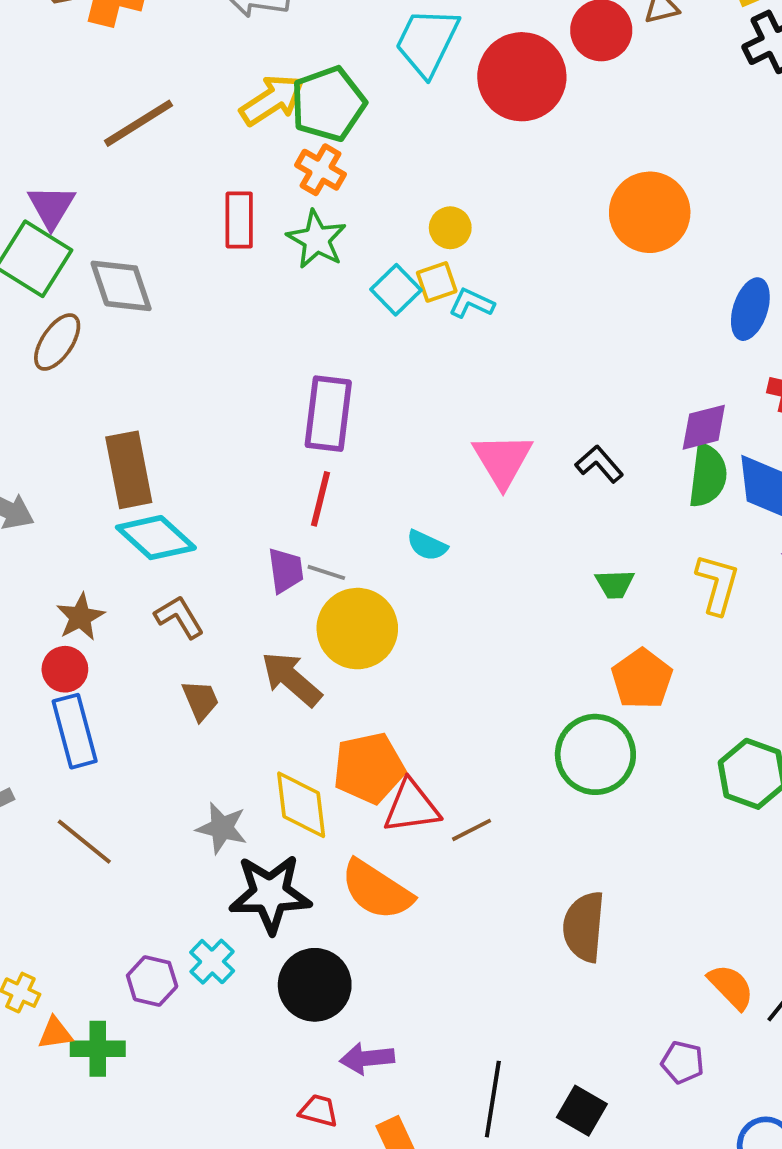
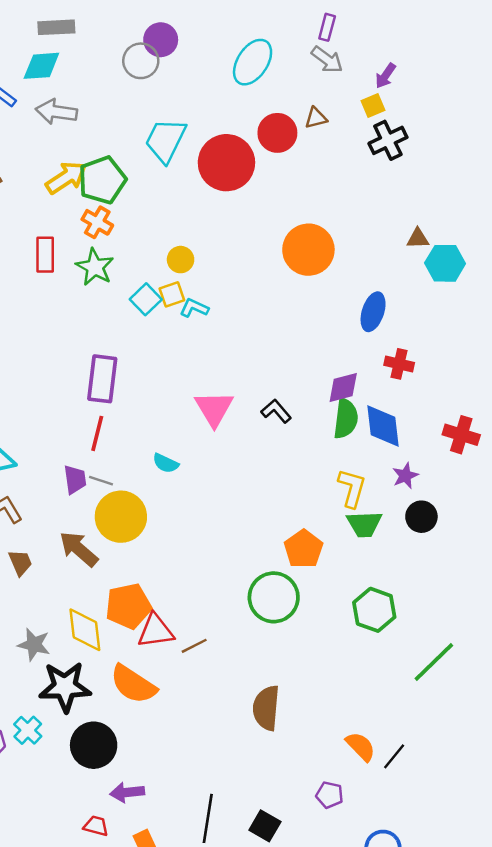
green trapezoid: (615, 584) -> (364, 524), moved, size x1.4

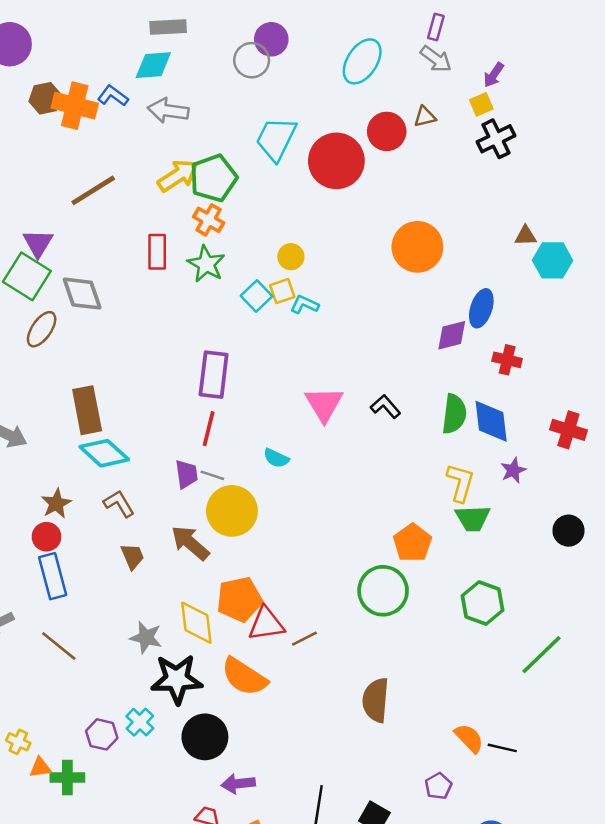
purple diamond: (343, 387) -> (452, 335), moved
black circle: (421, 517) -> (568, 531), moved
black line: (394, 756) -> (502, 748), turned 64
purple pentagon: (330, 795) -> (438, 786), turned 30

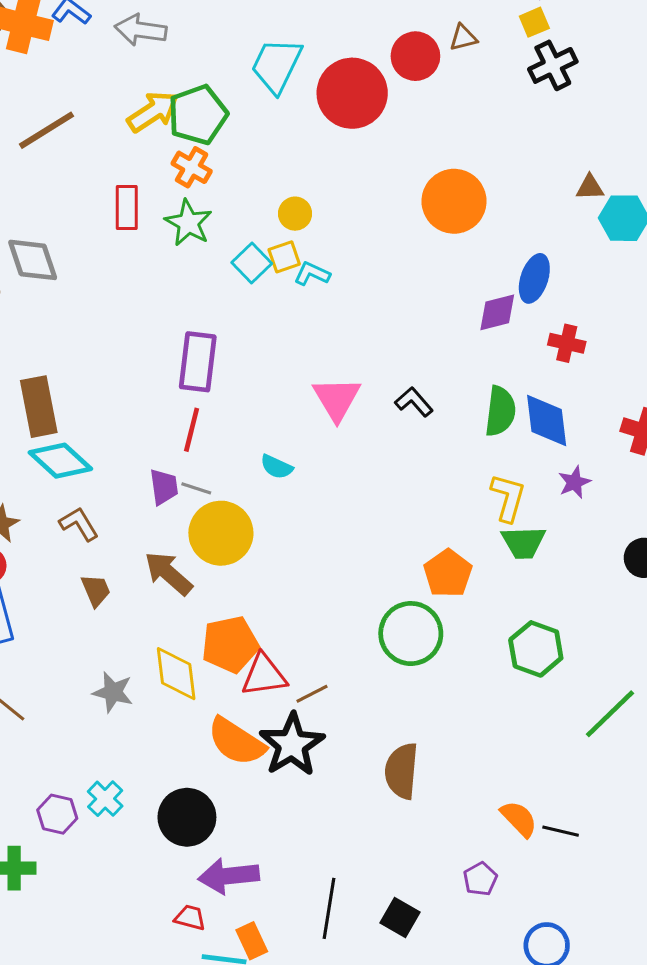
black star: (177, 679) -> (292, 745), moved, turned -30
purple arrow: (238, 784) -> (229, 876), size x1.4

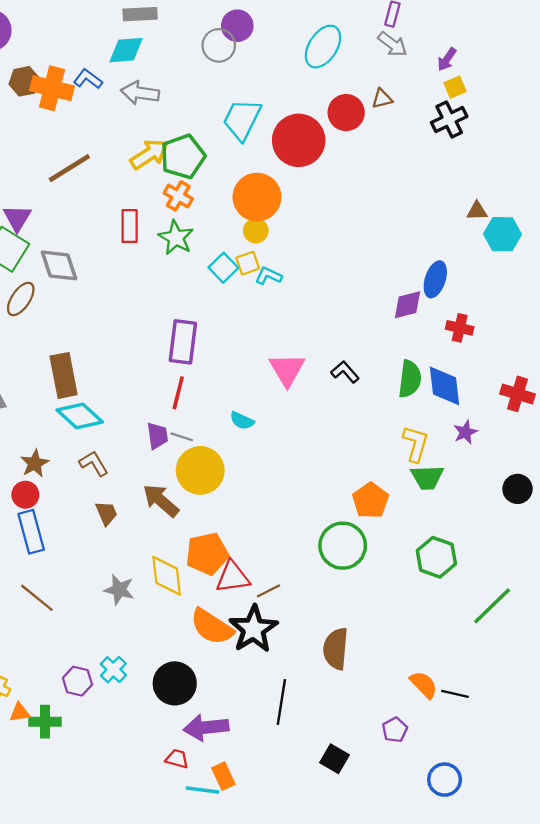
yellow square: (534, 22) -> (455, 87), moved
orange circle: (454, 201) -> (257, 197), moved
black line: (329, 908) -> (281, 702), moved

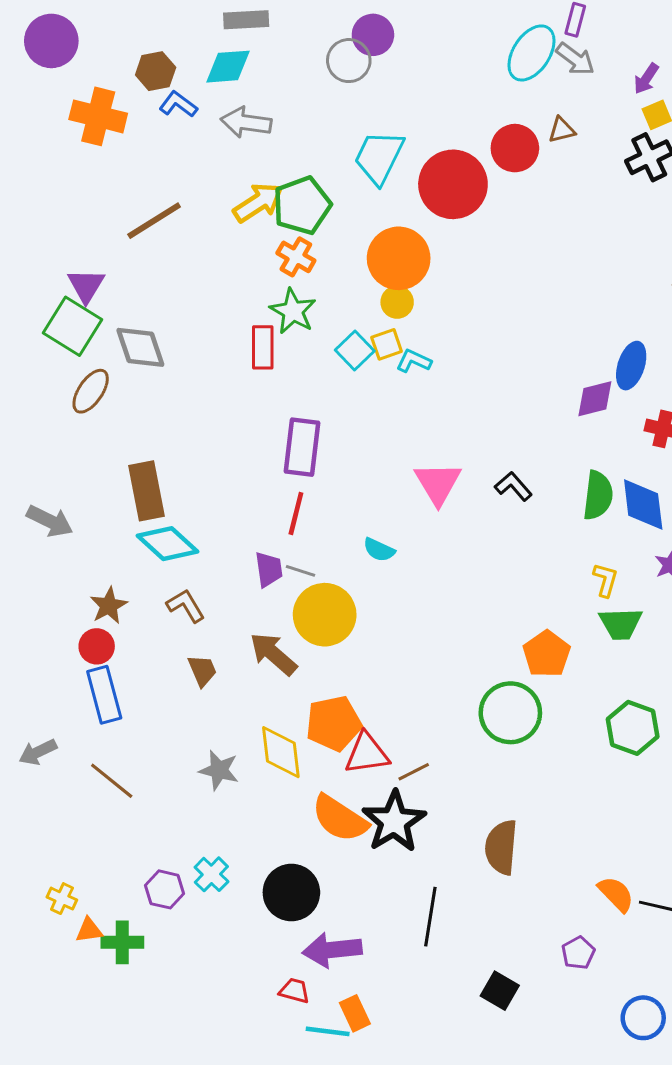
cyan ellipse: (323, 47) -> (531, 53), moved
brown hexagon: (24, 81) -> (156, 71), moved
orange cross: (52, 88) -> (98, 116), moved
red rectangle: (130, 226) -> (263, 347), moved
yellow L-shape: (416, 444) -> (605, 580), size x0.7

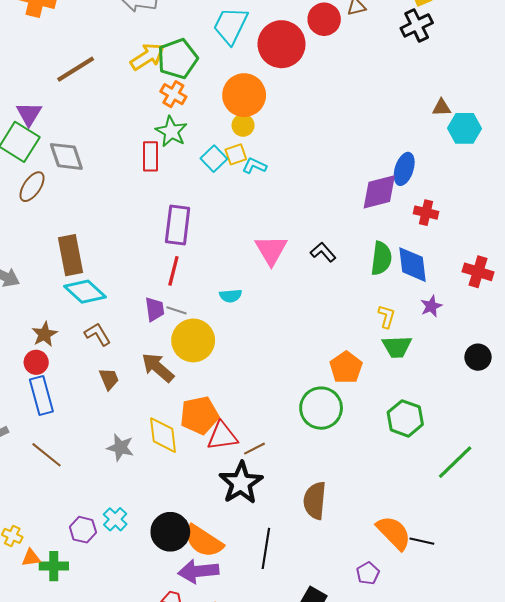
purple diamond: (595, 399) -> (379, 192), size x1.4
cyan semicircle: (379, 550) -> (231, 296), turned -30
orange semicircle: (340, 819) -> (204, 541), moved
orange semicircle: (616, 894) -> (394, 533), size x1.4

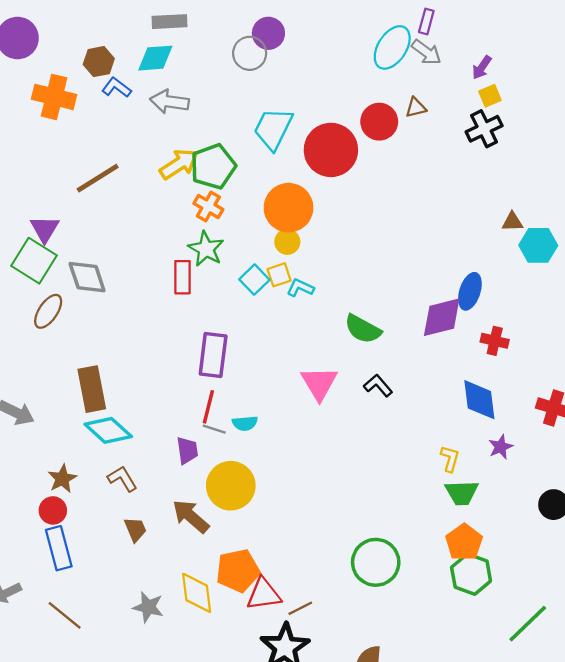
green semicircle: (381, 258) -> (363, 329), moved, turned 112
cyan semicircle: (231, 296) -> (245, 423), moved
gray line: (177, 310) -> (214, 429), moved
orange pentagon: (346, 367) -> (464, 542), moved

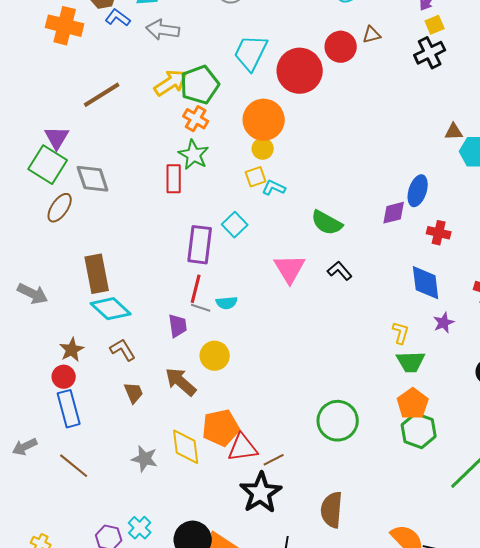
cyan square: (254, 280) -> (235, 225), moved
purple diamond: (442, 317) -> (394, 213), size x0.7
yellow circle: (231, 486) -> (215, 356), size x0.7

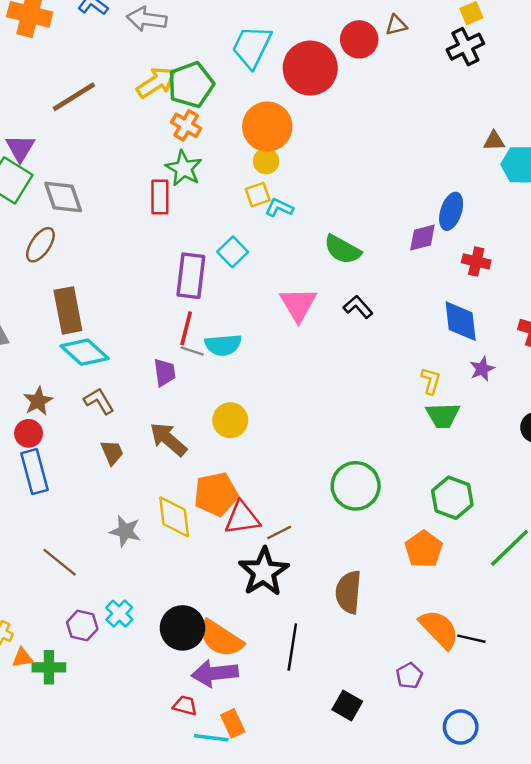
brown ellipse: (60, 208) -> (40, 245), moved
cyan semicircle: (227, 303) -> (223, 345), size x1.4
yellow circle: (215, 356) -> (230, 420), moved
orange pentagon: (413, 404) -> (424, 549), moved
brown line: (74, 466) -> (60, 562), moved

